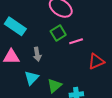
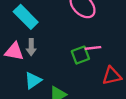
green square: (58, 33) -> (80, 55), moved
gray arrow: (37, 54) -> (31, 47), moved

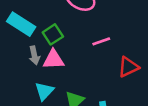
pink triangle: (14, 51) -> (53, 59), moved
green square: (80, 55) -> (53, 34), moved

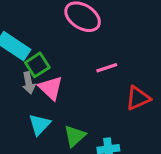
green square: (53, 34) -> (37, 65), moved
pink triangle: (53, 59) -> (51, 88), turned 45

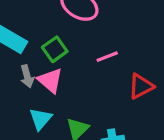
green square: (37, 65) -> (55, 49), moved

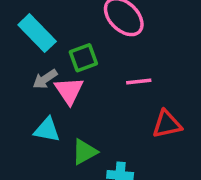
gray arrow: (27, 76) -> (45, 79), turned 55
cyan triangle: (41, 119) -> (47, 130), turned 45

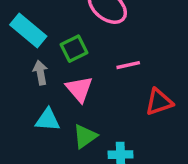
gray arrow: (45, 79) -> (40, 73), turned 120
pink triangle: (69, 91) -> (79, 89), moved

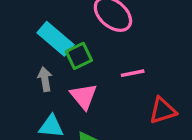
cyan rectangle: (28, 30) -> (55, 39), moved

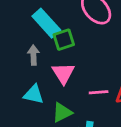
pink line: (133, 73) -> (99, 92), moved

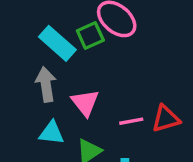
green square: (64, 40) -> (90, 36), moved
gray arrow: (33, 55) -> (46, 84), size x1.4

